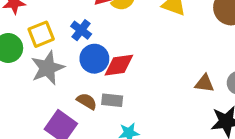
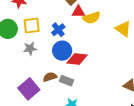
gray star: (48, 68) -> (30, 49), size x0.6
brown semicircle: (87, 101) -> (50, 77), turned -64

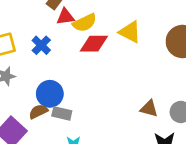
blue circle: (62, 51) -> (50, 94), moved
red diamond: (77, 59) -> (94, 44), moved

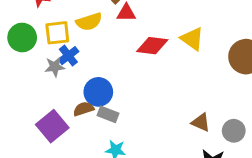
yellow semicircle: (85, 23) -> (89, 22), moved
blue cross: (41, 45) -> (68, 56), moved

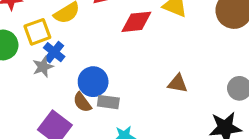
brown semicircle: (84, 109) -> (82, 102), turned -96
brown triangle: (201, 122) -> (178, 83), moved

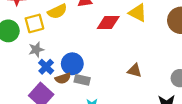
blue cross: (54, 52) -> (46, 67), moved
brown semicircle: (82, 102) -> (63, 78), turned -77

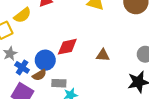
red diamond: (108, 22) -> (67, 47), moved
gray rectangle: (82, 80) -> (59, 83), moved

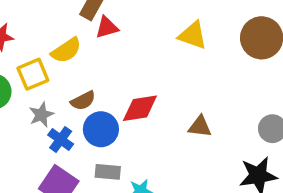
brown semicircle: (39, 75) -> (83, 101), moved
gray rectangle: (59, 83) -> (108, 172), moved

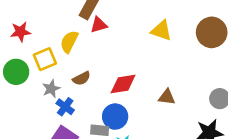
yellow semicircle: (66, 50) -> (69, 42), turned 150
blue circle: (101, 129) -> (115, 117), moved

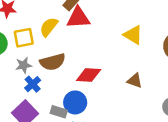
red triangle: (99, 25) -> (78, 18), size x1.5
brown semicircle: (81, 78) -> (53, 62), size x1.5
brown triangle: (167, 97) -> (135, 81), moved

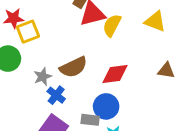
yellow semicircle: (49, 27) -> (112, 25), moved
yellow square: (24, 38) -> (28, 32), moved

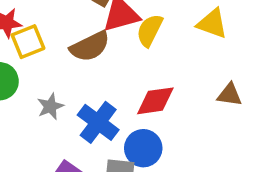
brown semicircle: (73, 67) -> (90, 46), moved
blue cross: (56, 95) -> (98, 122), moved, size x1.5

